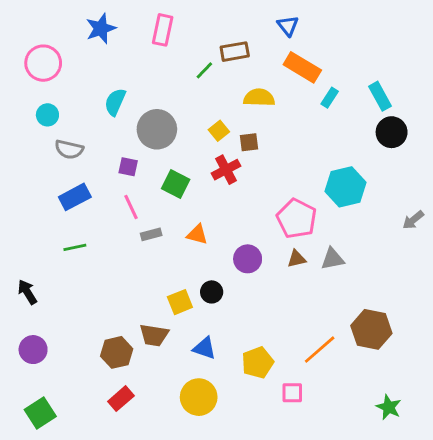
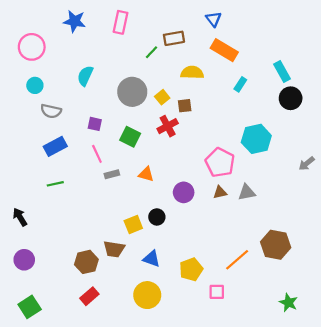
blue star: (101, 29) -> (74, 21), turned 30
cyan rectangle: (330, 98) -> (240, 84), moved
gray circle: (157, 129) -> (132, 92), moved

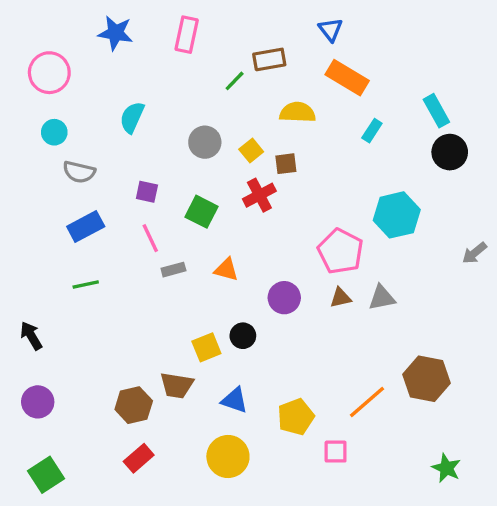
gray circle: (132, 92) -> (205, 142), size x0.7

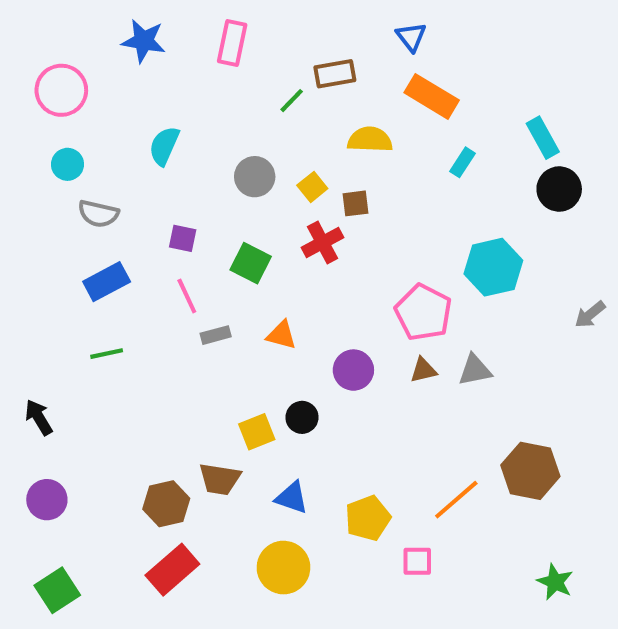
red rectangle: (139, 458) -> (172, 570), size x1.4

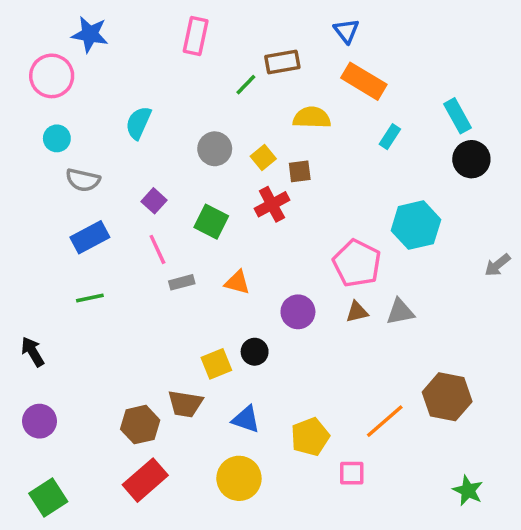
blue star: (144, 41) -> (90, 34), moved
purple square: (183, 238) -> (154, 201), turned 30

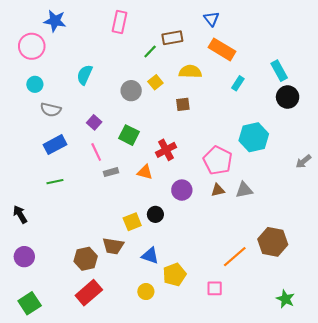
yellow square: (263, 157) -> (155, 82), moved
red cross: (272, 204) -> (166, 150), moved
yellow pentagon: (310, 437) -> (174, 275), moved
yellow circle: (239, 478) -> (146, 292), size x0.6

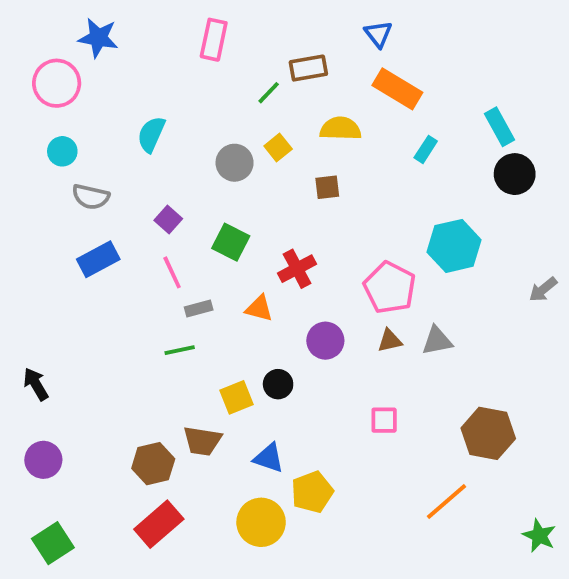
green line: (55, 182) -> (180, 350), moved
orange line: (235, 257) -> (447, 501), moved
pink square: (215, 288) -> (384, 420), moved
yellow circle: (146, 292) -> (261, 522), size x1.6
green star: (285, 299) -> (539, 536), moved

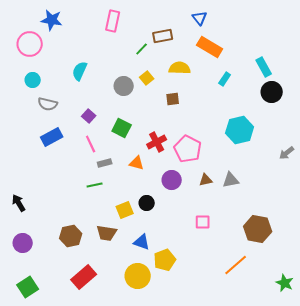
pink pentagon: (390, 288) -> (188, 149), moved
brown hexagon: (153, 464) -> (71, 236), moved

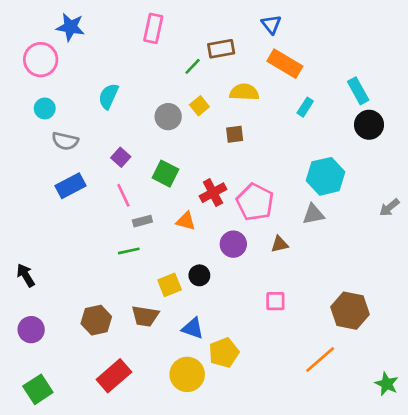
gray triangle: (231, 180) -> (313, 214), moved

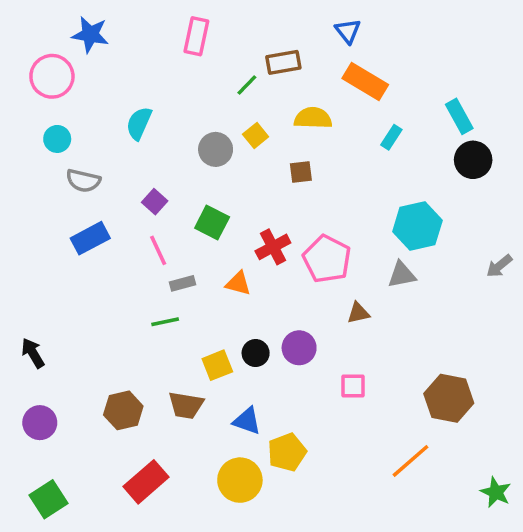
purple circle: (233, 244) -> (299, 348), moved

